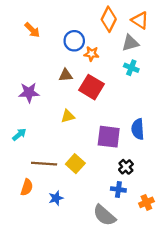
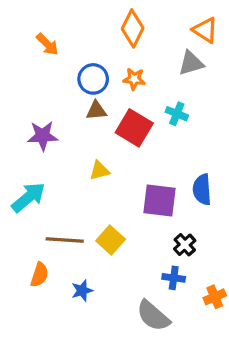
orange diamond: (109, 19) -> (133, 28), moved
blue circle: (74, 41) -> (93, 79), moved
cyan cross: (131, 68) -> (177, 114), moved
cyan arrow: (19, 135) -> (28, 197), size x1.6

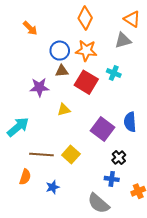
orange star: (134, 79) -> (86, 51), size x1.5
purple star: (43, 136) -> (39, 87), moved
purple square: (159, 201) -> (103, 129), turned 30

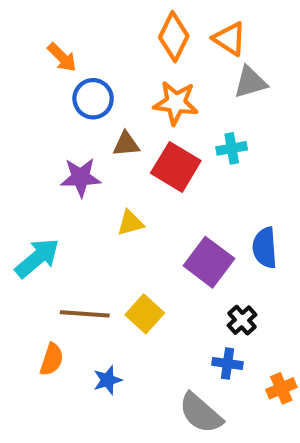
orange triangle: (132, 19) -> (230, 39), moved
blue circle: (60, 51) -> (93, 99), moved
cyan cross: (114, 73) -> (232, 148), turned -32

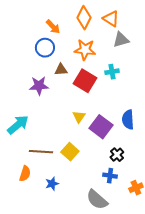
orange arrow: (62, 57) -> (53, 27), moved
yellow triangle: (130, 223) -> (79, 117), moved, turned -40

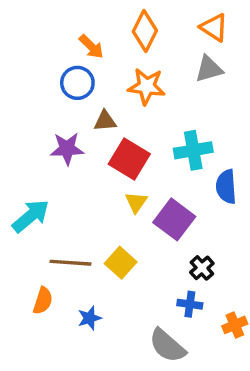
orange triangle: (111, 19) -> (214, 28), moved
cyan cross: (112, 72) -> (193, 150), moved, size x1.5
red square: (85, 81) -> (129, 159), moved
blue semicircle: (128, 120) -> (226, 187), moved

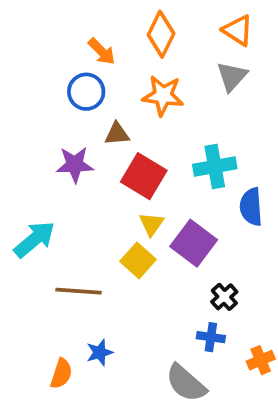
gray triangle: (209, 69) -> (232, 76), turned -32
yellow square: (121, 263) -> (138, 260), moved
orange semicircle: (43, 301) -> (61, 374), moved

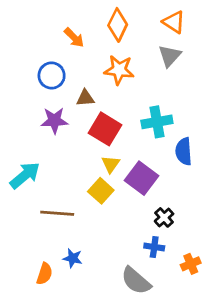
blue circle: (86, 92) -> (52, 76), moved
blue star: (100, 352) -> (73, 258), turned 30

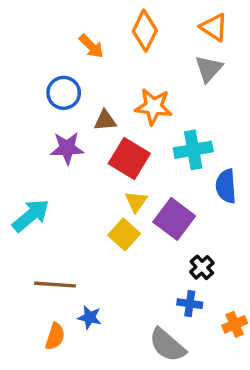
orange star: (119, 70) -> (153, 107), moved
brown line: (57, 213) -> (55, 285), moved

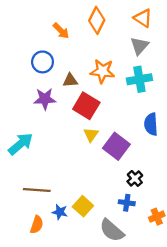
cyan cross: (193, 150) -> (139, 79), moved
yellow square: (124, 234) -> (83, 206), moved

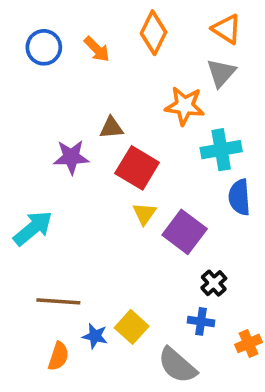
blue circle: (43, 62) -> (44, 47), moved
orange star: (103, 71) -> (185, 106), moved
cyan cross: (139, 79) -> (221, 150), moved

